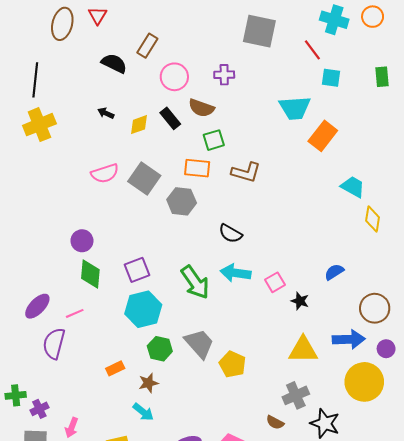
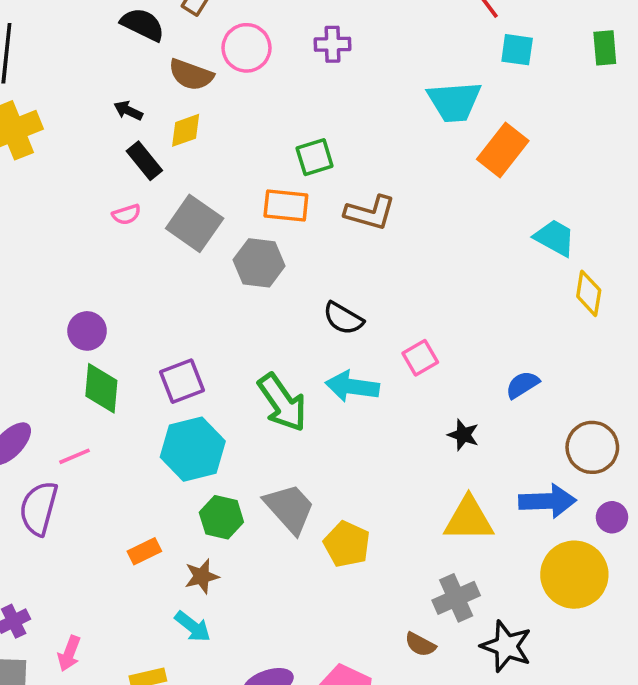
brown semicircle: (201, 108) -> (191, 75), moved
black rectangle: (170, 118) -> (144, 161), moved
pink semicircle: (105, 173) -> (126, 214), size x0.6
pink square: (275, 282) -> (420, 358), moved

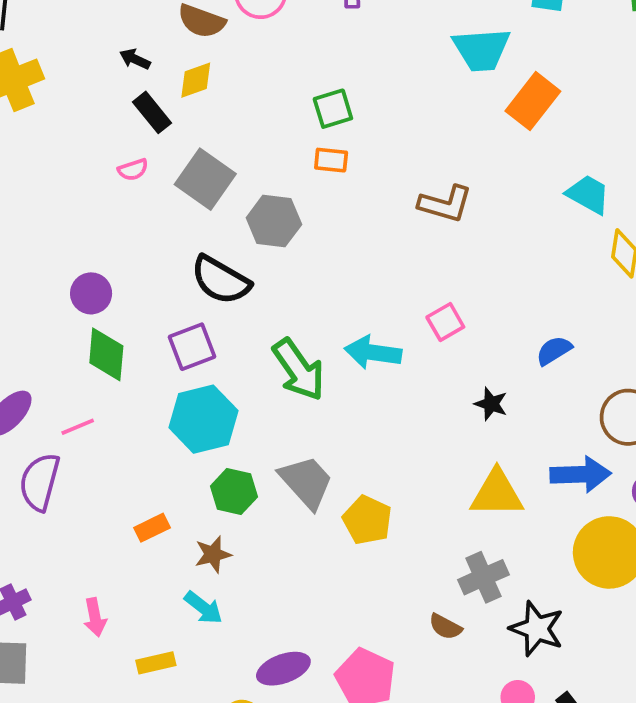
orange rectangle: (286, 206) -> (331, 160), moved, size x0.7
brown L-shape: (370, 213) -> (445, 204), moved
black semicircle: (343, 318) -> (221, 280), moved, size x1.4
pink arrow: (69, 653) -> (95, 617), moved, turned -32

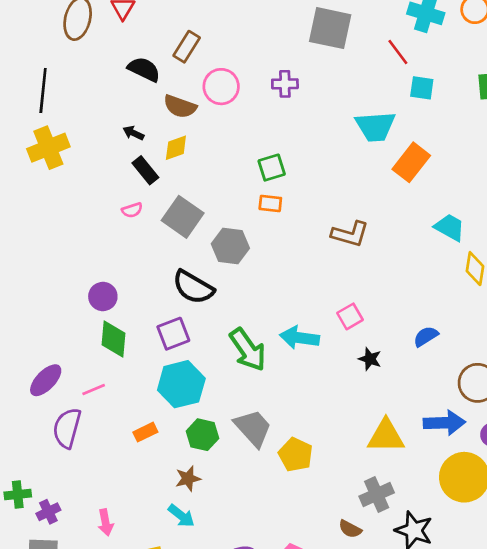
black star: (491, 404) -> (370, 359), moved
orange rectangle: (152, 528) -> (145, 432), moved

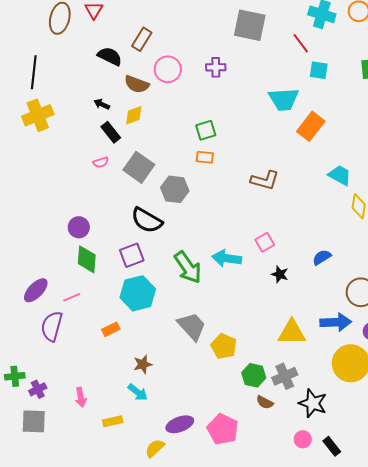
green hexagon: (203, 435) -> (254, 375), moved

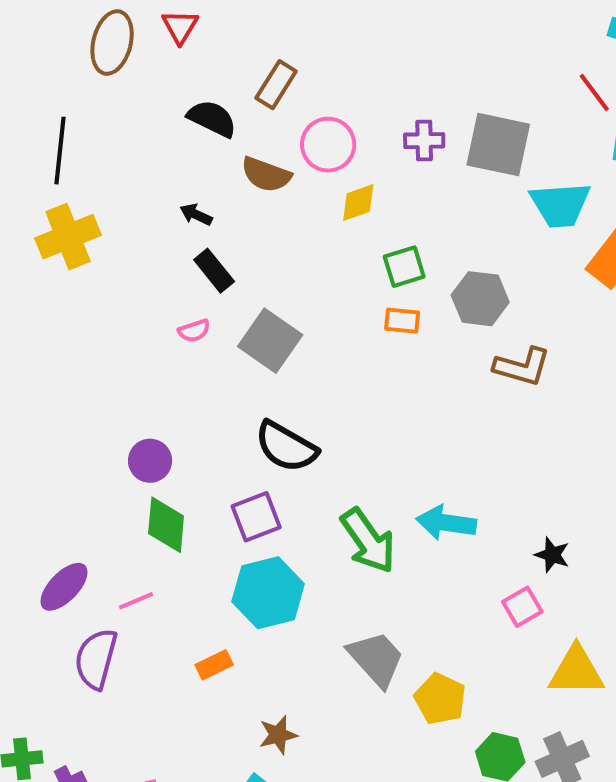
gray square: (250, 25) -> (498, 145), moved
yellow diamond: (134, 115) -> (358, 203), moved
gray hexagon: (175, 189) -> (480, 299), moved
pink square: (265, 242) -> (522, 607), moved

